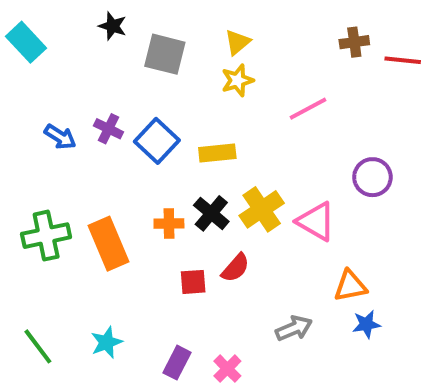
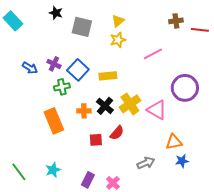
purple circle: (372, 177) -> (185, 88), size x1.4
green cross: (46, 236) -> (62, 87), moved, size x0.7

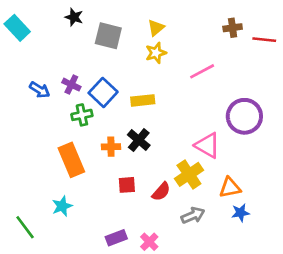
yellow cross: (130, 104) -> (189, 174), moved
red semicircle: (117, 133) -> (161, 192), moved
cyan star: (53, 170) -> (62, 206), moved
purple rectangle: (88, 180) -> (116, 238), turned 42

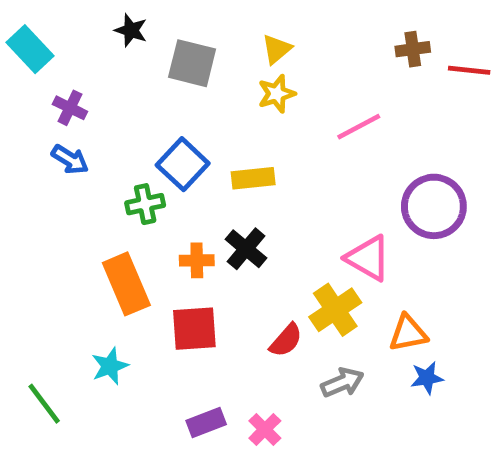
purple cross: (71, 85) -> (70, 108), moved
red square: (127, 185) -> (194, 329), moved, size x1.5

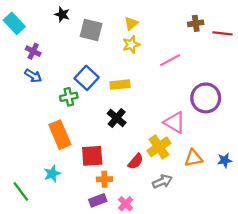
orange cross: (197, 260) -> (104, 179), moved
blue star: (427, 378) -> (225, 160), moved

